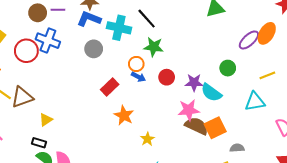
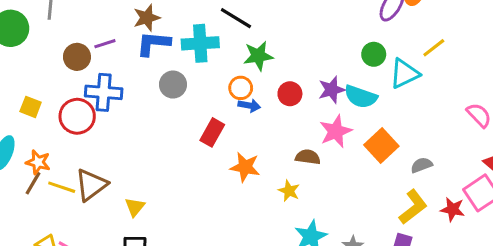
cyan triangle: (255, 102) -> (404, 74), moved
brown semicircle: (197, 126) -> (308, 157), moved, size x0.7

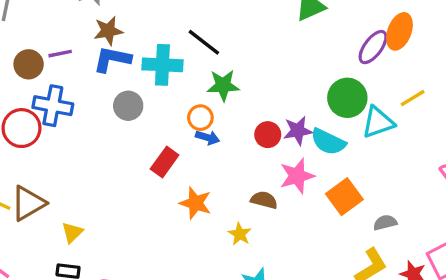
green circle: (374, 54) -> (347, 98), size x1.5
red circle: (290, 94) -> (268, 135), moved

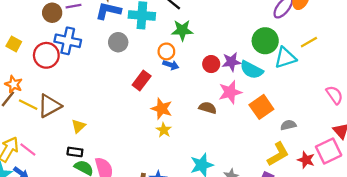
yellow star: (240, 234) -> (164, 130), moved

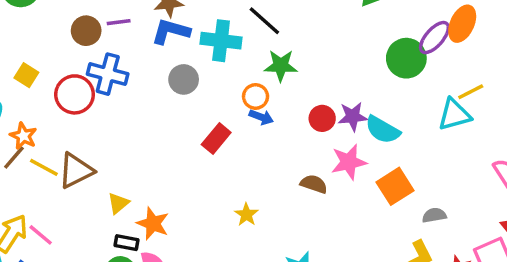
green circle: (265, 41) -> (406, 58), moved
cyan triangle: (285, 58) -> (454, 115), moved
orange star: (162, 109) -> (153, 223), moved
black rectangle: (75, 152) -> (127, 243), moved

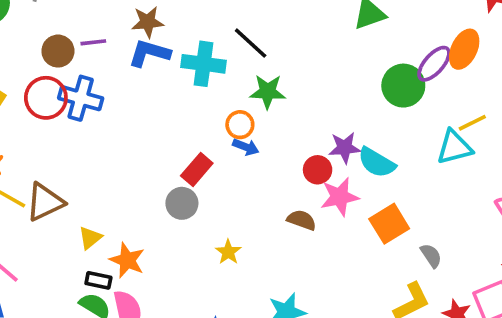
gray circle: (184, 79) -> (182, 203), moved
red circle: (75, 94) -> (46, 98), moved
red circle: (322, 118) -> (318, 170), moved
gray semicircle: (434, 215) -> (431, 256), turned 65

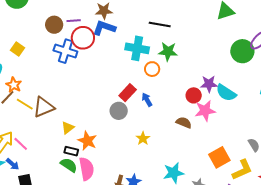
black line: (251, 43) -> (160, 25), turned -35
cyan cross: (204, 64) -> (137, 48), moved
red circle: (46, 98) -> (83, 38), moved
blue arrow: (246, 147) -> (147, 100), moved, turned -144
orange square: (389, 224) -> (219, 157), moved

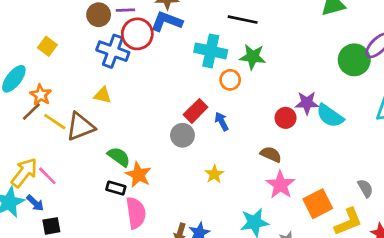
pink star: (205, 111) -> (280, 185), moved, turned -30
yellow triangle: (68, 128) -> (103, 95), moved, turned 48
green semicircle: (69, 165) -> (119, 157), moved

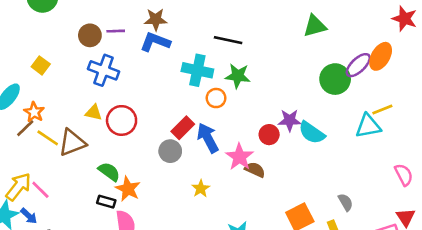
red circle: (137, 34) -> (122, 120), moved
blue arrow: (222, 121) -> (208, 138), size x1.6
pink star: (280, 185) -> (239, 157), moved

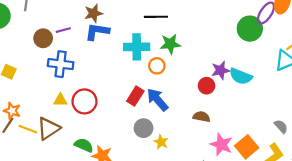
gray circle: (170, 151) -> (143, 128), moved
pink star: (239, 157) -> (221, 145), moved

